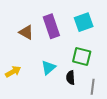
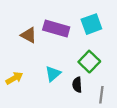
purple rectangle: (51, 26) -> (56, 29), turned -55
green square: (82, 56) -> (89, 62), turned 30

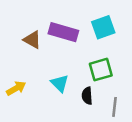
green square: (89, 62) -> (101, 70), turned 30
cyan triangle: (53, 74) -> (60, 83), turned -35

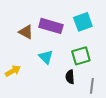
cyan triangle: (60, 83) -> (46, 57), moved

